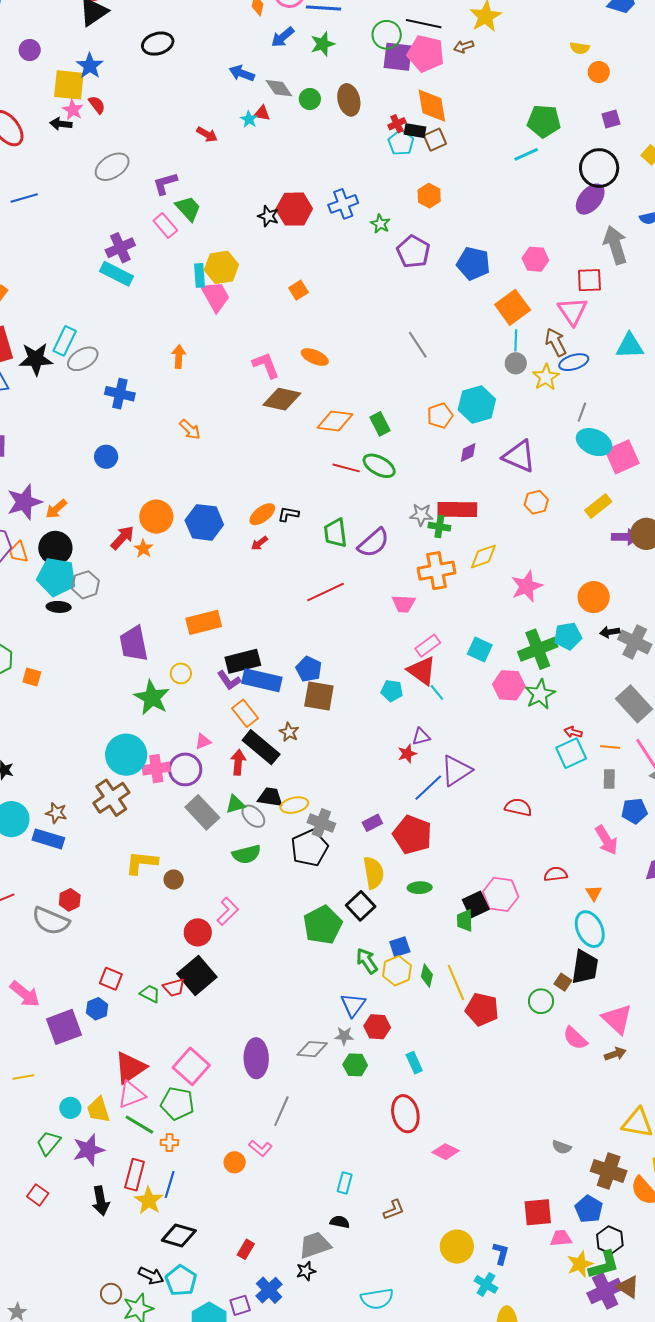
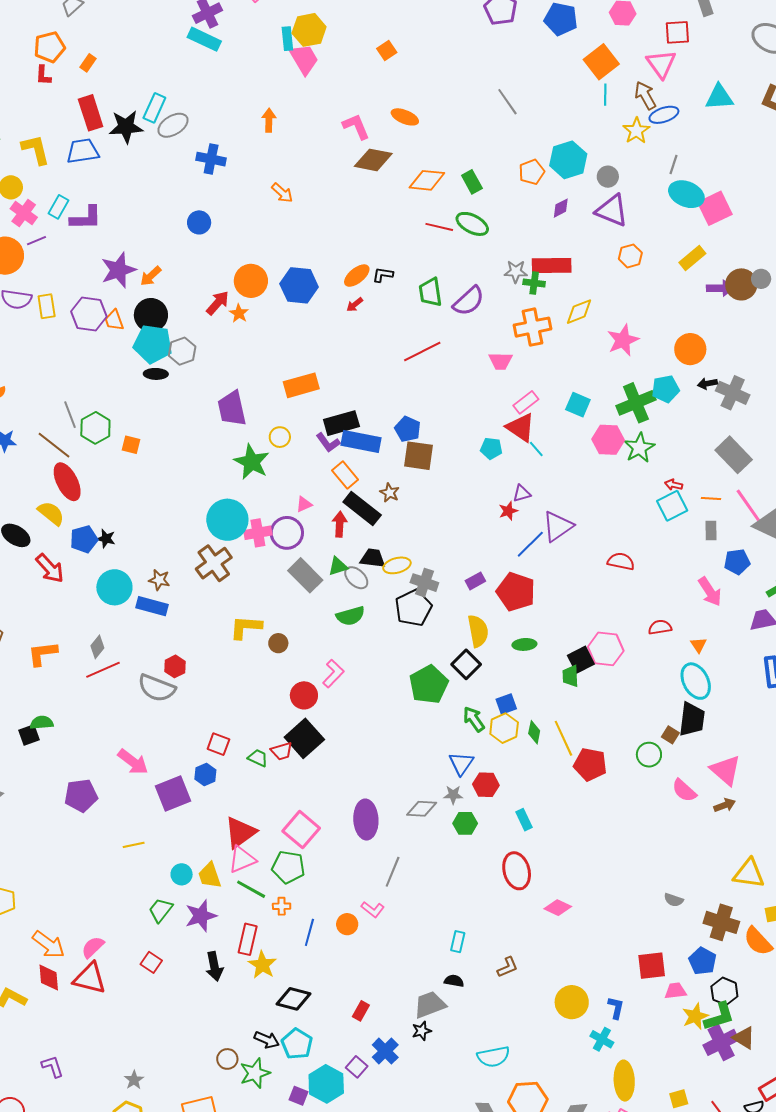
gray circle: (516, 363) -> (608, 177), moved
blue line: (170, 1185) -> (309, 932), moved
purple square: (240, 1305) -> (357, 1067), turned -30

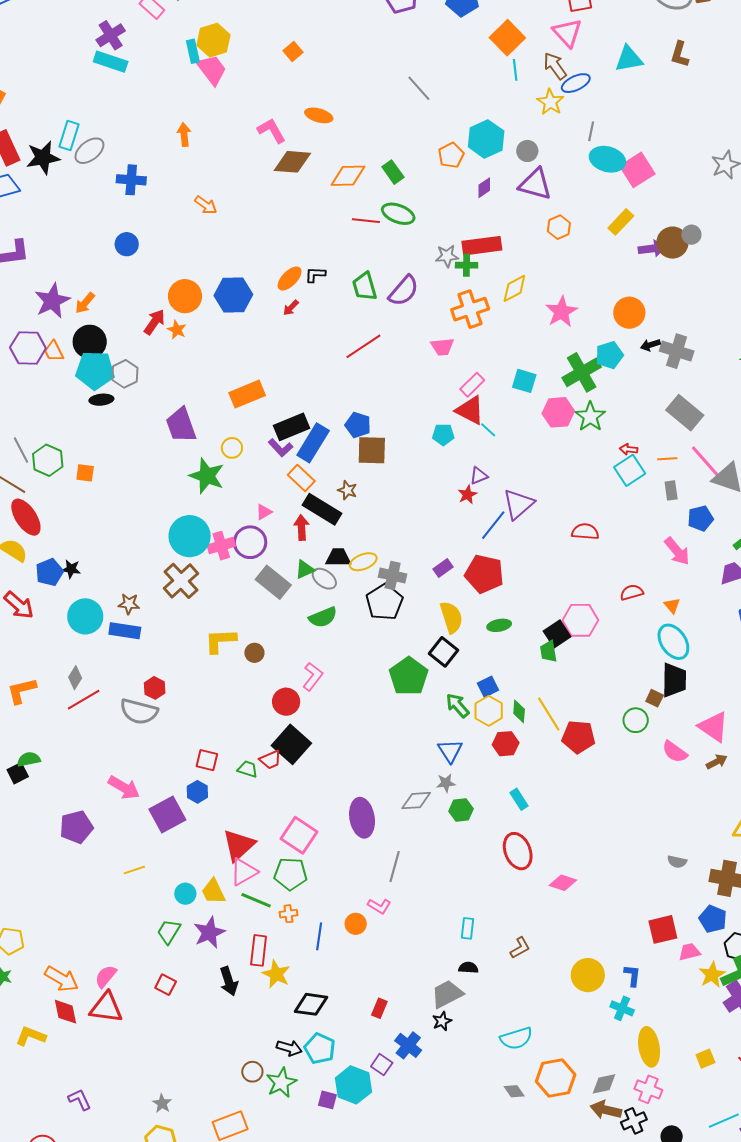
blue rectangle: (361, 441) -> (313, 443), turned -63
red hexagon: (486, 785) -> (506, 744), moved

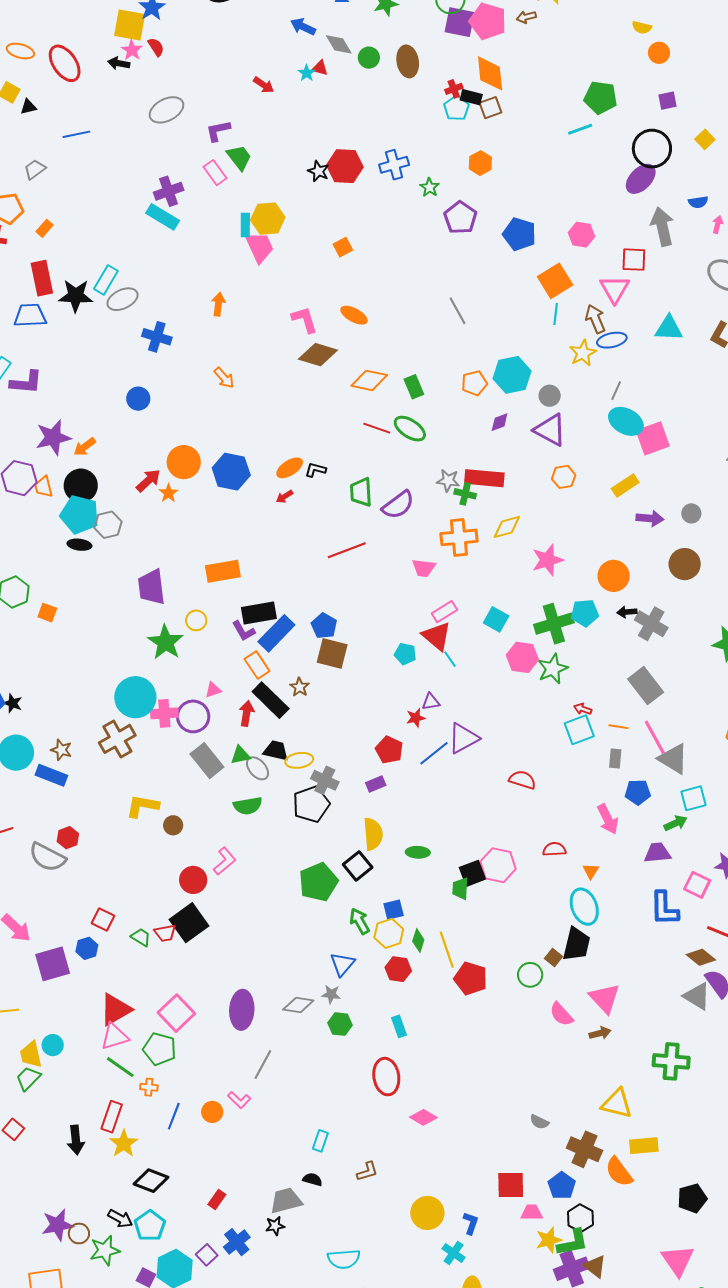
brown circle: (672, 243) -> (685, 564), moved
red pentagon: (484, 574) -> (389, 750), moved, size x0.7
yellow trapezoid: (213, 892) -> (31, 1054), moved
purple star: (209, 933) -> (58, 1225), moved

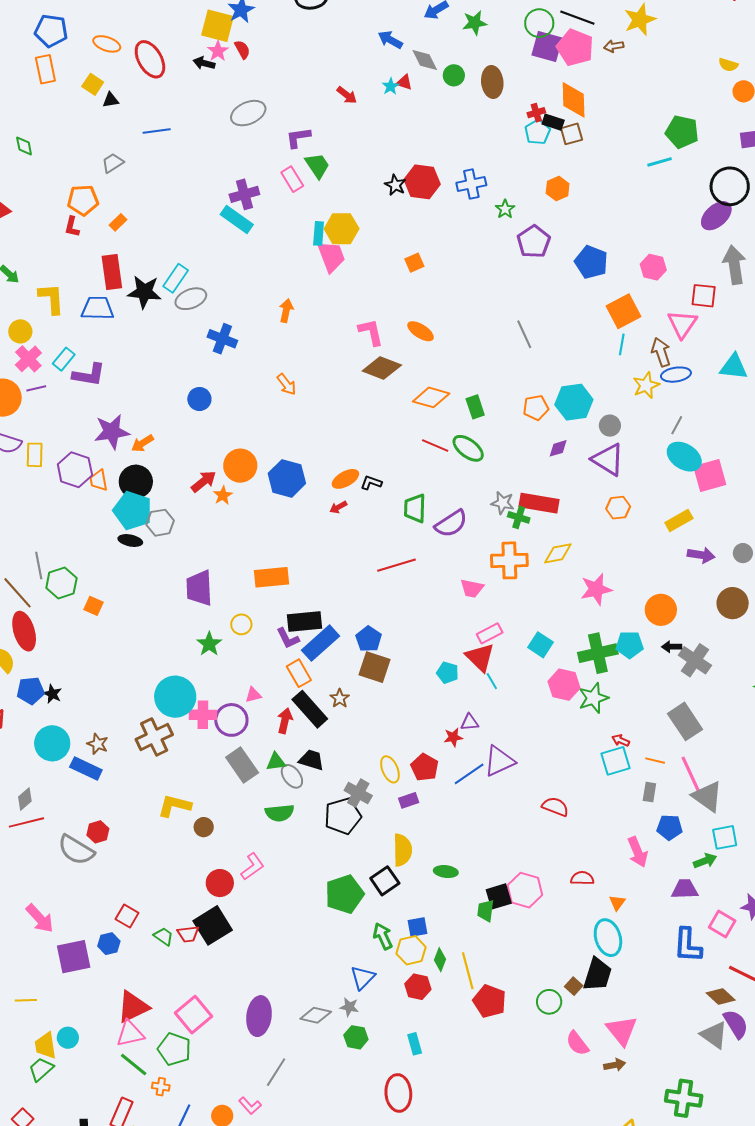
green star: (165, 642) -> (209, 644), size x0.7
yellow ellipse: (299, 760) -> (390, 769), moved, turned 72

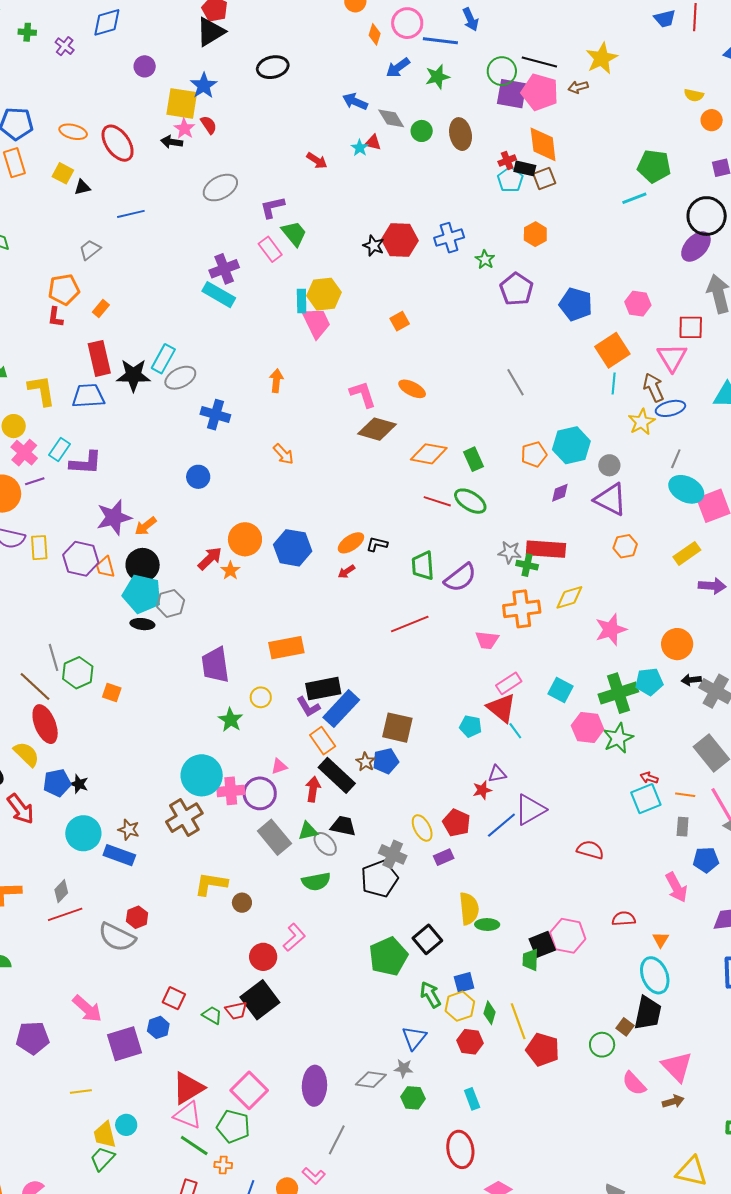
blue pentagon: (369, 639) -> (386, 761), moved, turned 30
yellow semicircle: (402, 850) -> (469, 909), moved
pink triangle: (130, 1034) -> (188, 1115), turned 40

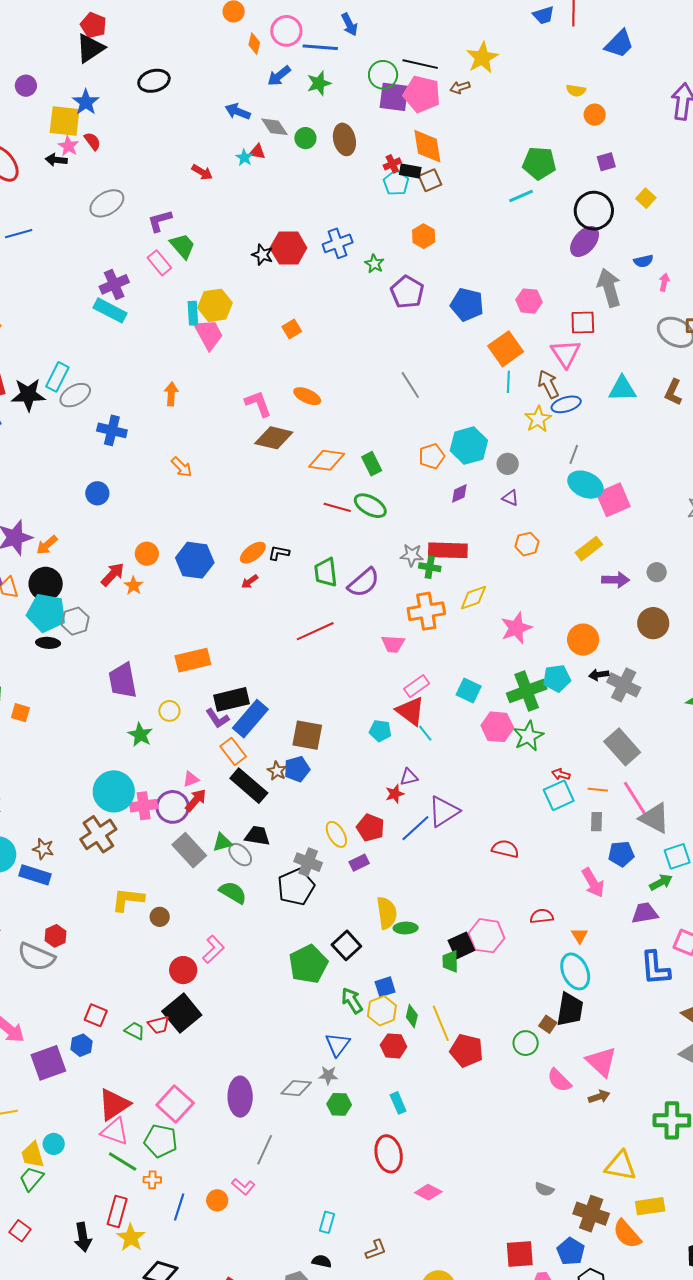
purple triangle: (611, 499) -> (510, 498), size x0.5
orange circle: (245, 539) -> (147, 554), size x0.7
red arrow: (313, 789) -> (196, 800), moved, turned 35
green semicircle: (316, 881) -> (233, 892), turned -136

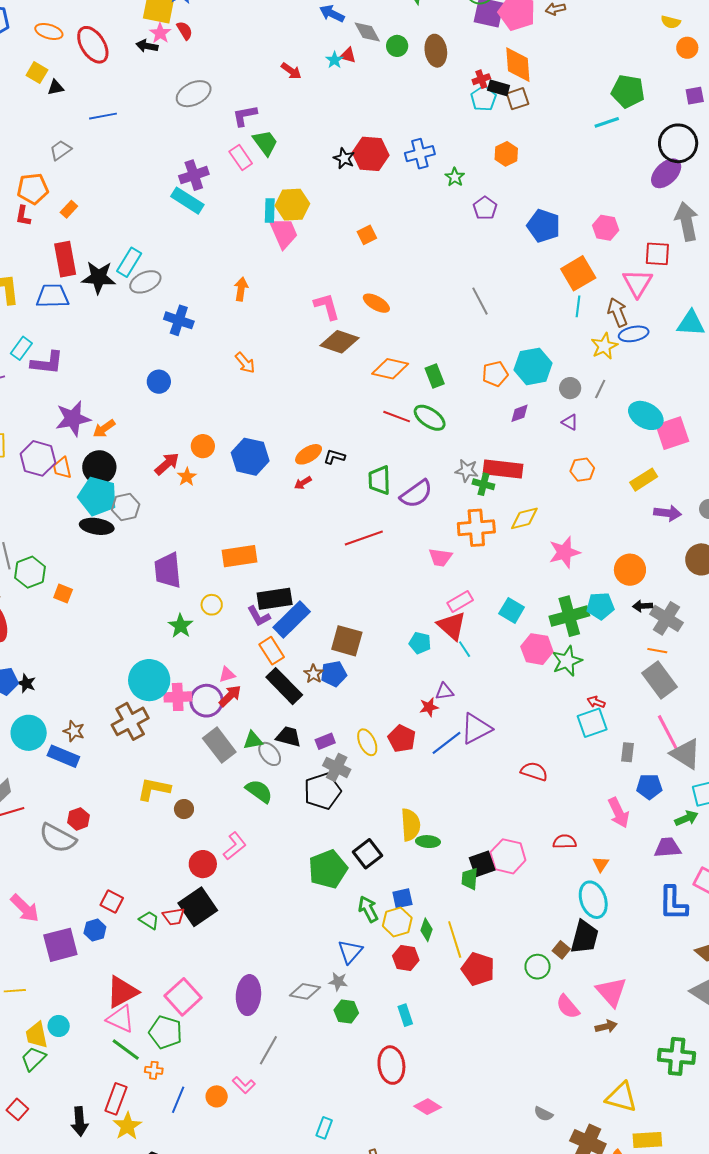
purple pentagon: (407, 292) -> (485, 208), size x0.7
gray line: (574, 454) -> (600, 389), moved
black ellipse: (48, 643) -> (97, 526), size x1.4
orange line: (598, 790) -> (657, 651), moved
purple rectangle: (359, 863) -> (325, 741), moved

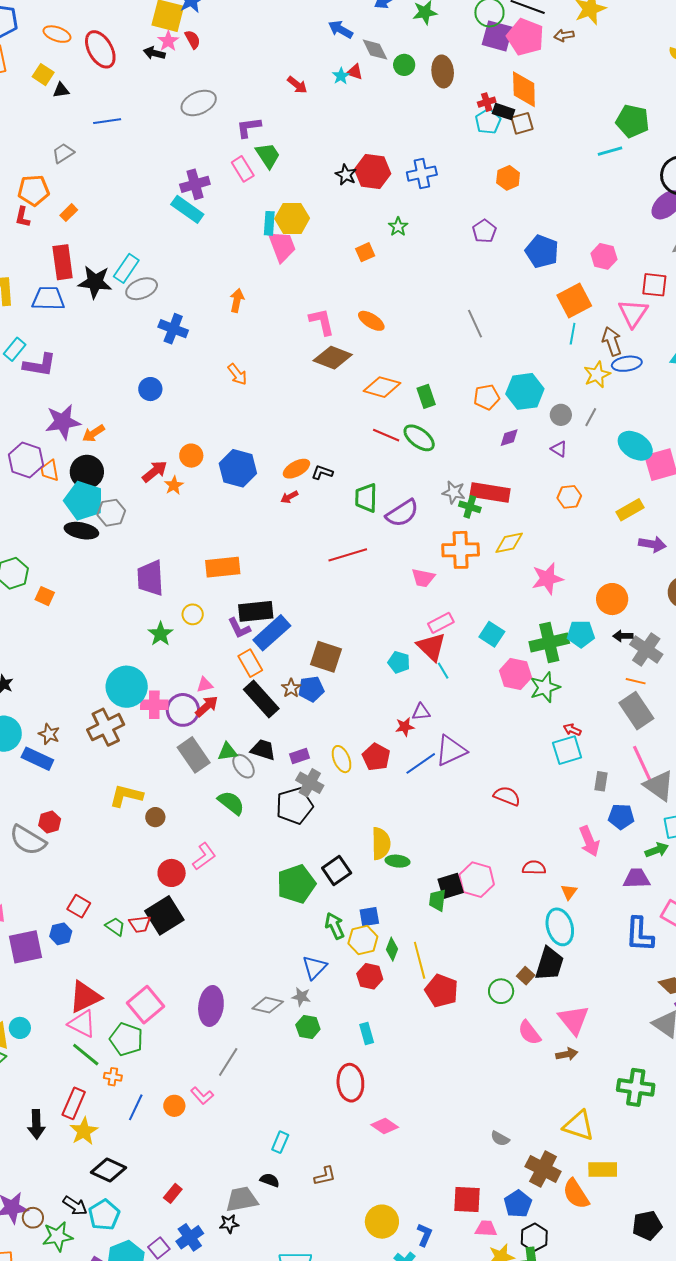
green star: (455, 177) -> (398, 227), moved

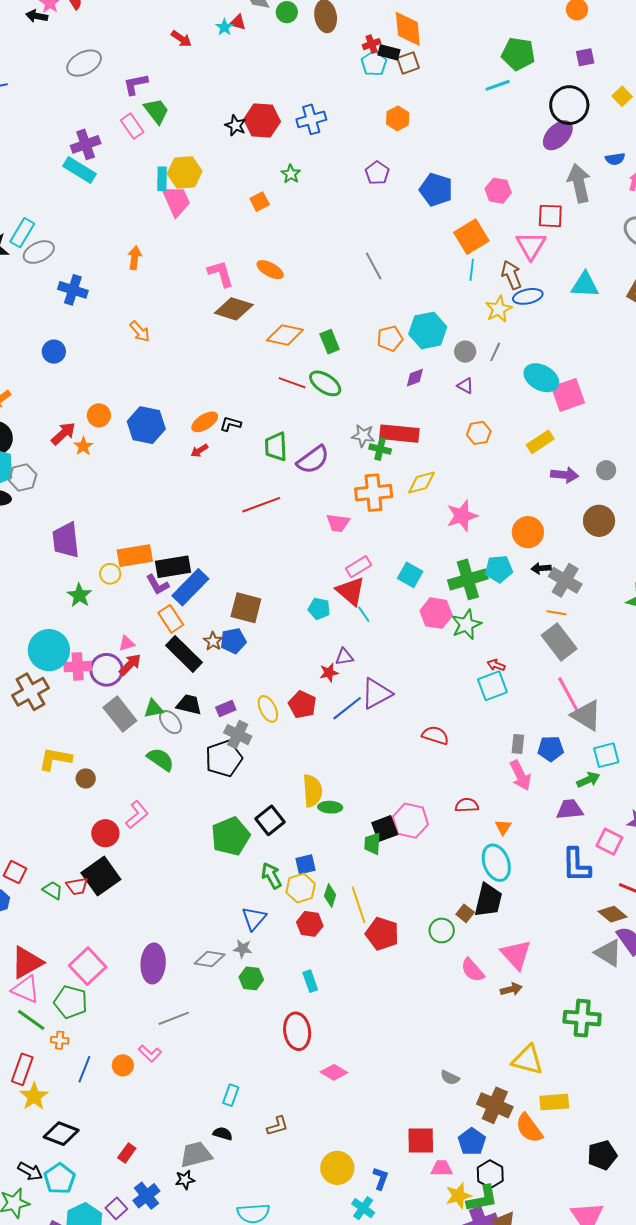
orange rectangle: (223, 567) -> (135, 556), moved
gray rectangle: (601, 781) -> (518, 744), moved
gray line: (228, 1062) -> (174, 1018), turned 40

